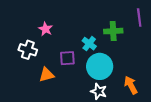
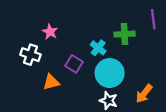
purple square: (67, 58) -> (74, 64), turned 35
orange arrow: (131, 85) -> (144, 94), turned -114

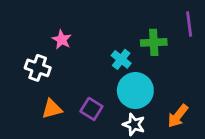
purple square: (74, 64) -> (91, 109), moved
orange triangle: (51, 82) -> (52, 109), moved

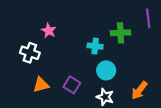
cyan cross: (121, 59) -> (95, 46), turned -32
cyan circle: (135, 91) -> (106, 70), size x0.7

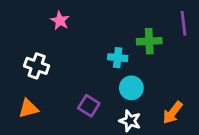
pink star: (49, 31) -> (60, 21), moved
orange triangle: (41, 85) -> (28, 108), moved

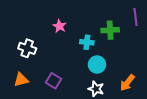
pink star: (60, 21) -> (60, 26), moved
purple square: (89, 106) -> (53, 81), moved

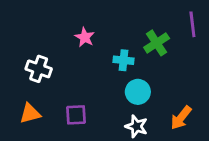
green cross: (110, 30) -> (157, 43), turned -30
purple square: (53, 81) -> (76, 115), turned -35

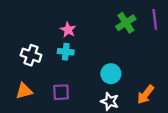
green cross: (157, 43) -> (126, 23), moved
cyan cross: (123, 60) -> (66, 52), moved

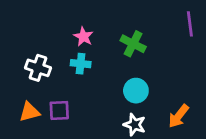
green cross: (126, 23) -> (133, 44), moved, turned -30
purple square: (61, 92) -> (59, 110), moved

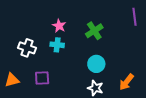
green cross: (133, 44) -> (94, 31), turned 30
orange triangle: (29, 112) -> (12, 80), moved

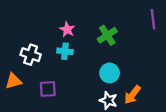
orange triangle: (12, 80) -> (13, 81), moved
orange arrow: (126, 82) -> (132, 95), moved

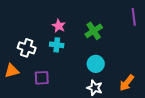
orange arrow: (132, 95) -> (127, 83), moved

